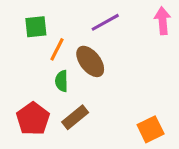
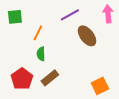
green square: (36, 27) -> (15, 17), moved
brown ellipse: (90, 61) -> (87, 36), moved

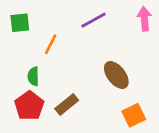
brown ellipse: (87, 36) -> (116, 75), moved
green semicircle: (41, 54) -> (33, 76), moved

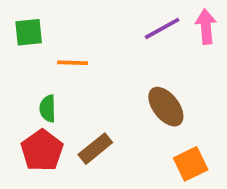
purple line: (94, 20) -> (162, 28), moved
orange line: (51, 44) -> (72, 63), turned 65

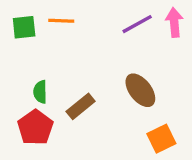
orange line: (72, 63) -> (61, 21), moved
brown rectangle: (95, 149) -> (81, 106), moved

